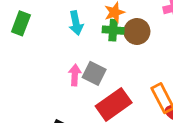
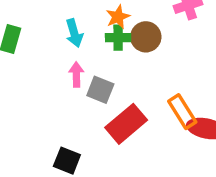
pink arrow: (75, 75) -> (76, 75), moved

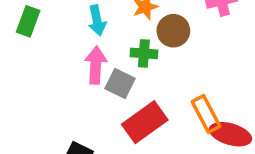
green cross: (118, 38) -> (144, 53), moved
pink arrow: (76, 75) -> (96, 65), size x1.4

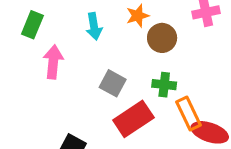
green cross: (144, 53) -> (164, 85), moved
pink arrow: (96, 65) -> (53, 62), moved

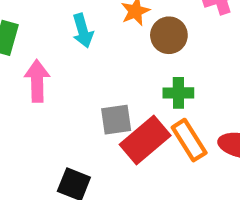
gray square: (113, 83) -> (116, 120), moved, turned -30
orange rectangle: (188, 114) -> (189, 140), moved

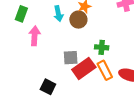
brown circle: (169, 35) -> (78, 20), moved

